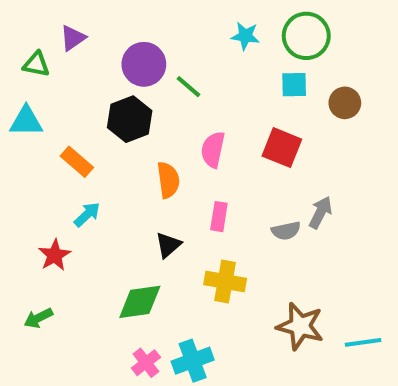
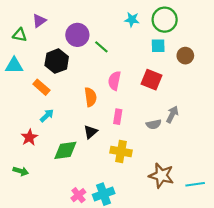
black hexagon: (130, 119) -> (57, 61), moved
green diamond: (140, 302) -> (65, 150), moved
green arrow: (38, 318) -> (21, 171), turned -136

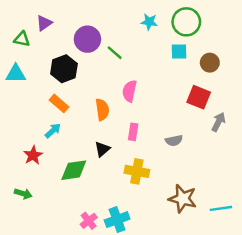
red square: (152, 80) -> (199, 97), moved
orange rectangle: (41, 87) -> (59, 103), moved
gray arrow: (172, 114) -> (218, 122), moved

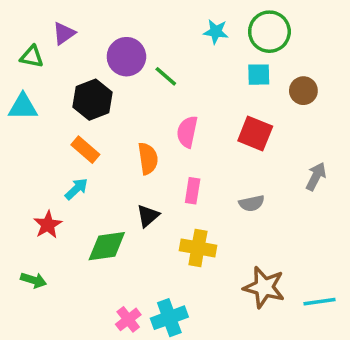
red square: (199, 97) -> (255, 134), moved

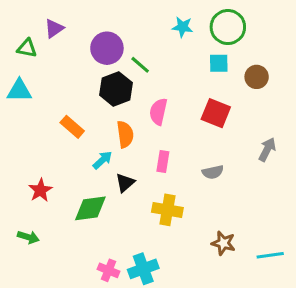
black hexagon: (92, 100) -> (116, 89), moved
cyan arrow: (76, 189) -> (102, 160), moved
brown star: (264, 287) -> (223, 243), size x0.7
pink cross: (128, 319) -> (108, 270), turned -30

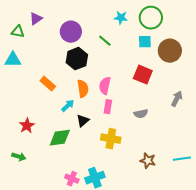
green line: (140, 65) -> (105, 41), moved
brown circle: (257, 77) -> (170, 51), size x1.5
pink semicircle: (158, 112) -> (105, 86), moved
cyan line: (270, 255) -> (182, 159), moved

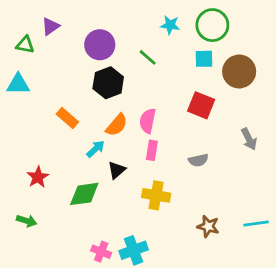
orange semicircle: (83, 89) -> (117, 125), turned 48
gray arrow: (177, 99) -> (249, 139), turned 126

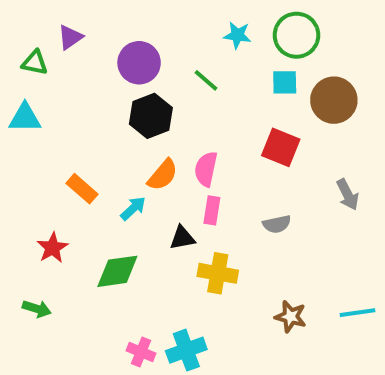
orange rectangle: (67, 118) -> (82, 189), moved
black triangle: (117, 170) -> (182, 238), moved, turned 30

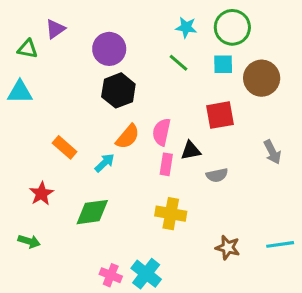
green line: (206, 80) -> (178, 63), moved
red square: (281, 147) -> (220, 115), turned -32
black triangle: (182, 238) -> (191, 151), moved
cyan cross: (186, 350) -> (146, 274), turned -32

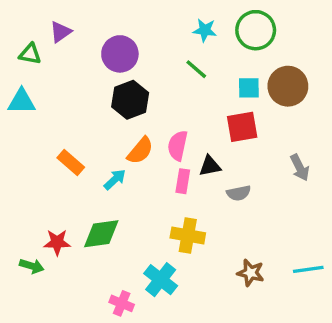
cyan square: (223, 64) -> (249, 88), moved
red star: (41, 194) -> (57, 242), moved, turned 30
cyan cross: (146, 274) -> (161, 280), moved

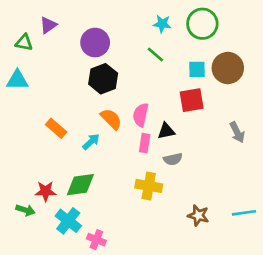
orange semicircle: (140, 151) -> (111, 119), turned -85
gray semicircle: (239, 193) -> (173, 159), moved
cyan cross: (161, 280) -> (68, 221), moved

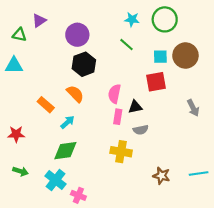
orange semicircle: (111, 119) -> (75, 94), moved
cyan arrow: (91, 142) -> (67, 122), moved
red star: (45, 191) -> (16, 134), moved

